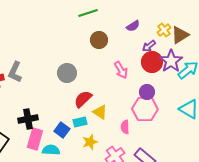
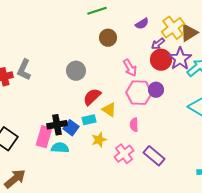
yellow cross: (164, 30) -> (173, 28), size x1.6
pink hexagon: (145, 109) -> (139, 93), moved
black cross: (28, 119) -> (57, 125), moved

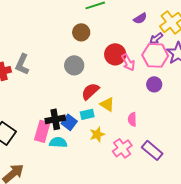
brown circle: (108, 38) -> (81, 32), moved
red circle: (161, 60) -> (115, 54), moved
pink hexagon: (139, 93) -> (155, 55), moved

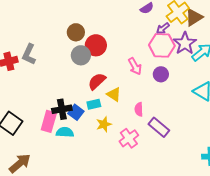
brown circle: (81, 32) -> (76, 32), moved
red circle: (115, 54) -> (96, 45), moved
pink arrow: (128, 62) -> (135, 66), moved
purple rectangle: (152, 150) -> (159, 127), moved

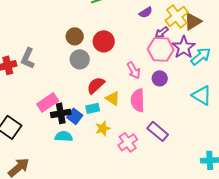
red circle: (96, 45) -> (104, 41), moved
pink semicircle: (139, 109) -> (138, 100), moved, size x1.6
pink rectangle: (49, 121) -> (48, 102), moved, turned 40

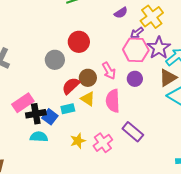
brown triangle: (193, 21) -> (168, 78), moved
brown circle: (75, 36) -> (88, 78), moved
yellow star: (103, 128) -> (78, 141), moved

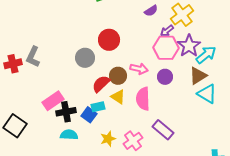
pink arrow: (109, 71) -> (139, 69), turned -48
blue square: (50, 117) -> (89, 115), moved

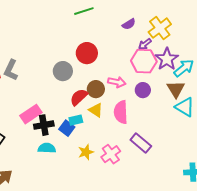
brown triangle: (198, 76) -> (176, 89), turned -30

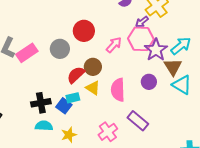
purple star: (167, 59) -> (156, 50), moved
pink arrow: (117, 82) -> (114, 45), moved, turned -60
purple circle: (143, 90) -> (149, 82), moved
pink rectangle: (31, 114) -> (27, 53), moved
yellow star: (86, 152) -> (69, 135), moved

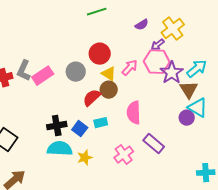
purple circle: (149, 82) -> (187, 118), moved
yellow triangle: (93, 88) -> (109, 74), moved
cyan rectangle: (73, 98) -> (101, 123), moved
cyan semicircle: (44, 126) -> (60, 149), size x1.4

